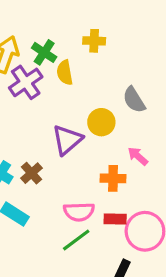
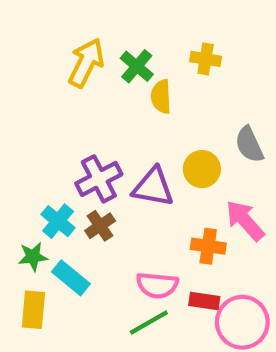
purple cross: (26, 82) -> (99, 179), moved
purple triangle: (67, 140) -> (153, 187), turned 44
pink arrow: (138, 156) -> (245, 221), size x1.5

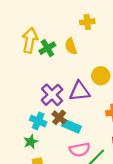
green cross: (137, 66) -> (47, 48), moved, turned 35
cyan rectangle: (71, 278) -> (71, 126), moved
pink semicircle: (157, 285) -> (80, 150), moved

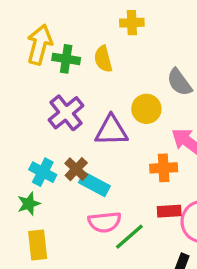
green cross: (47, 48) -> (66, 59), turned 35
purple cross: (52, 95) -> (66, 113), moved

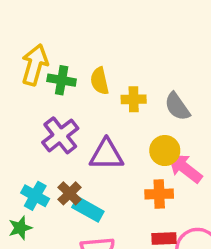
yellow cross: (132, 23) -> (134, 99), moved
yellow circle: (146, 109) -> (165, 151), moved

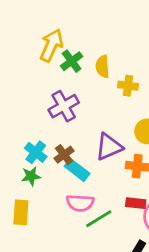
green cross: (62, 80) -> (72, 61), turned 35
purple triangle: (106, 155) -> (109, 147), moved, turned -32
green star: (20, 228) -> (31, 176), moved

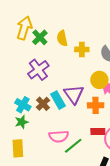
purple triangle: (109, 147) -> (74, 94), turned -35
cyan rectangle: (77, 170) -> (58, 100), moved, turned 30

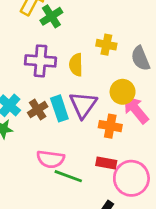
yellow semicircle: (62, 38) -> (76, 65), moved
purple cross: (38, 70) -> (40, 61), turned 30
green line: (73, 146) -> (68, 176), turned 48

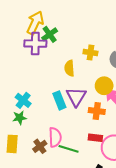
purple cross: (40, 61) -> (35, 44), moved
brown cross: (38, 110) -> (40, 146), moved
pink semicircle: (51, 159) -> (55, 137), turned -96

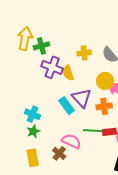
green cross: (50, 34) -> (41, 46), turned 35
purple cross: (35, 44) -> (52, 67), moved, turned 35
pink semicircle: (55, 137) -> (71, 141), turned -48
green line: (69, 149) -> (93, 131), moved

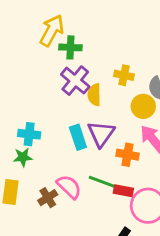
yellow circle: (105, 81) -> (143, 106), moved
cyan cross: (32, 114) -> (29, 134), turned -35

